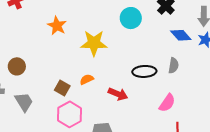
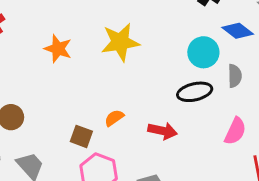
cyan circle: (131, 18) -> (203, 52), moved
yellow star: (94, 43) -> (120, 42), moved

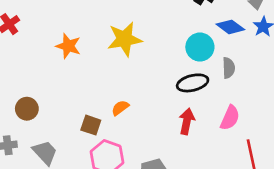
red arrow: (163, 131) -> (187, 121), moved, turned -90

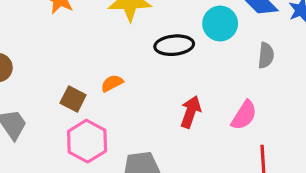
gray semicircle: (229, 68) -> (266, 55), moved
black ellipse: (193, 83) -> (174, 45), moved

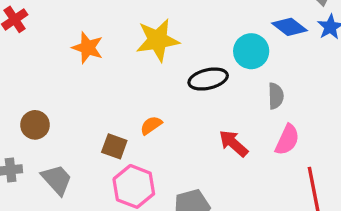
gray semicircle: (266, 55) -> (276, 96), moved
red arrow: (191, 112) -> (233, 143), turned -60

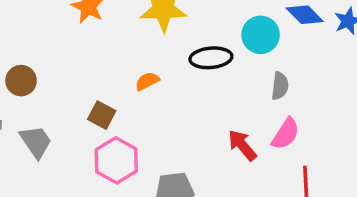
orange semicircle: (151, 125) -> (147, 81), moved
red arrow: (233, 143) -> (242, 145), moved

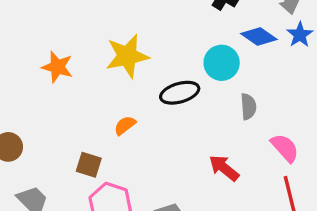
pink semicircle: (286, 134) -> (285, 148), moved, turned -64

